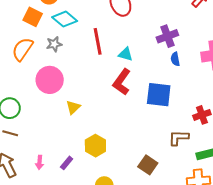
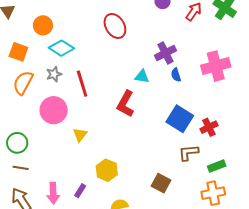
orange square: (33, 17) -> (18, 52), moved
red line: (98, 41) -> (82, 84), moved
cyan triangle: (125, 54) -> (142, 76), moved
blue square: (159, 95) -> (180, 119), moved, turned 32
pink arrow: (40, 162) -> (53, 193), size x1.5

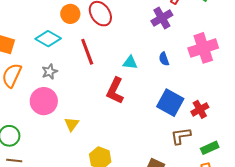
orange circle: (43, 25) -> (70, 14), moved
purple cross: (165, 53) -> (162, 18), moved
gray star: (54, 74) -> (50, 72), moved
red line: (82, 84) -> (87, 52), moved

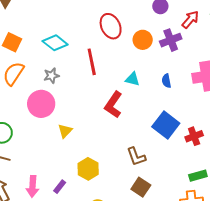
orange circle: (70, 14) -> (143, 40), moved
brown L-shape: (181, 136) -> (136, 157), moved, turned -110

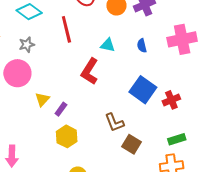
purple rectangle: (60, 187) -> (61, 109), moved
brown square: (141, 187) -> (131, 144), moved

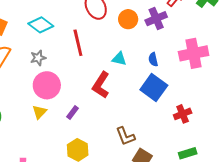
pink circle: (17, 73) -> (47, 85), moved
blue square: (143, 90) -> (154, 88), moved
yellow triangle: (42, 99) -> (39, 112), moved
purple rectangle: (61, 109) -> (72, 113), moved

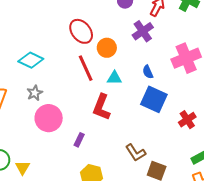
orange circle: (128, 19) -> (107, 48), moved
red line: (78, 43) -> (86, 68), moved
yellow triangle: (39, 112) -> (23, 168), moved

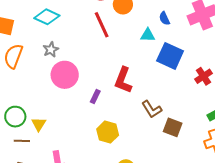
blue semicircle: (148, 72) -> (164, 18), moved
cyan triangle: (114, 78) -> (148, 35), moved
red L-shape: (102, 107) -> (123, 80), moved

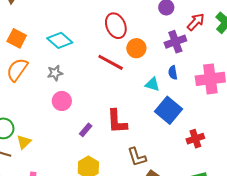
red line: (102, 25) -> (111, 62), turned -52
pink circle: (65, 75) -> (62, 101), size x0.7
red L-shape: (123, 80) -> (117, 121), turned -40

